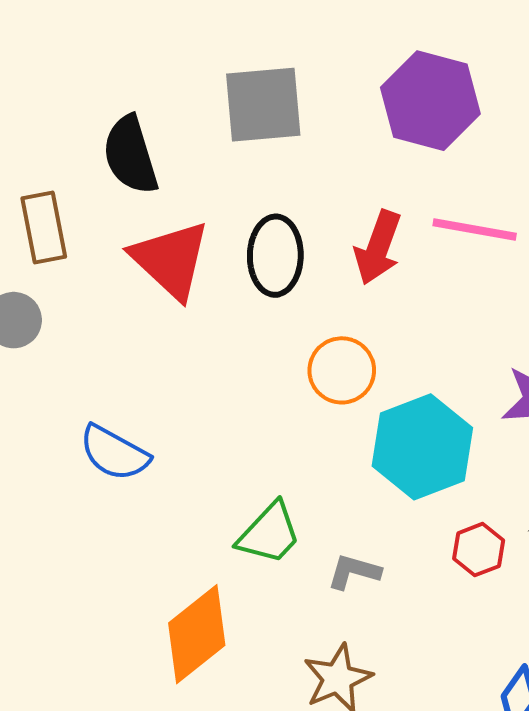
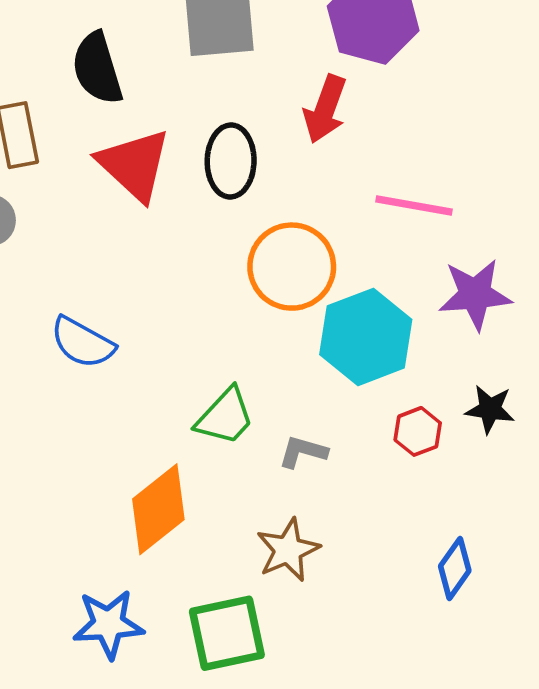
pink line: (475, 230) -> (414, 205), moved
red arrow: (378, 248) -> (325, 109), moved
orange circle: (342, 370) -> (292, 267), size x1.4

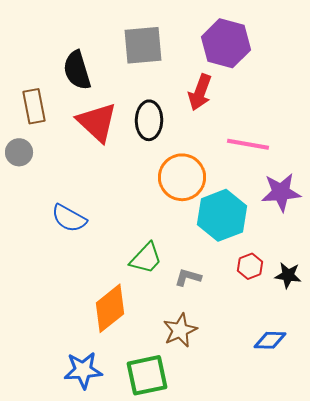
black star: (490, 409) -> (288, 275), moved
blue diamond: (455, 568) -> (270, 340), turned 56

